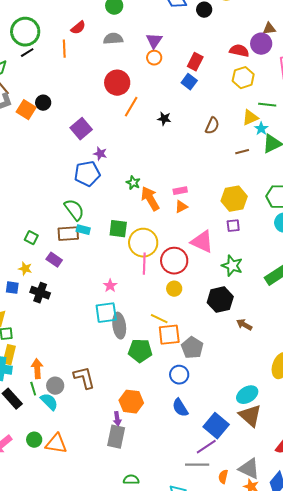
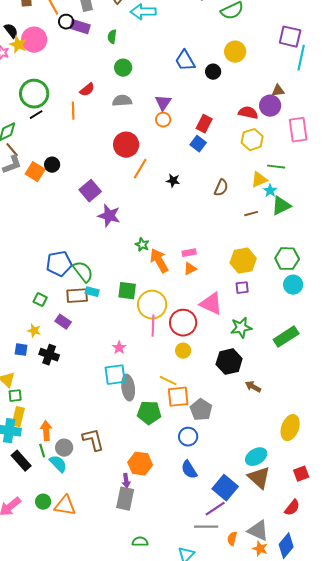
purple star: (100, 154) -> (109, 216), size x1.6
blue pentagon: (87, 174) -> (59, 264), moved
green star: (232, 266) -> (241, 328), turned -30

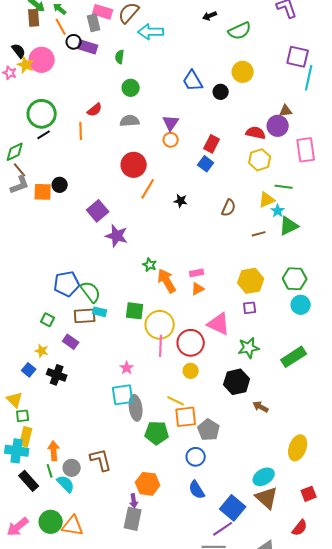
orange square: (35, 172) -> (43, 192), turned -30
blue square: (21, 350) -> (29, 370), turned 32
green circle: (43, 502) -> (51, 522), size x1.5

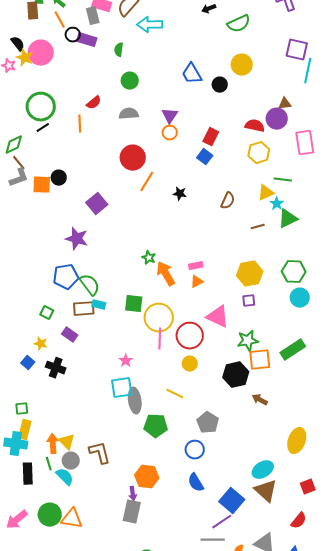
purple star: (117, 236) -> (77, 239), moved
yellow triangle: (15, 400) -> (67, 442), moved
orange square: (186, 417) -> (260, 360), moved
black rectangle: (29, 481) -> (28, 474), turned 40

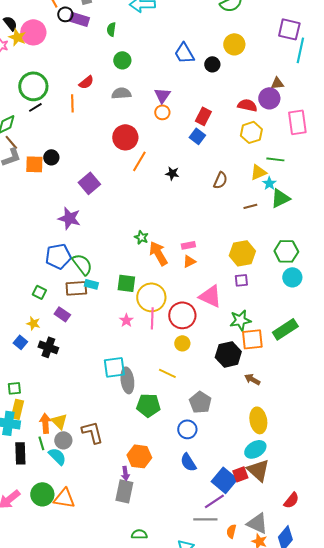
pink star: (126, 361) -> (126, 320), moved
yellow ellipse: (297, 441) -> (258, 420), moved, turned -30
red square: (308, 487) -> (240, 474), moved

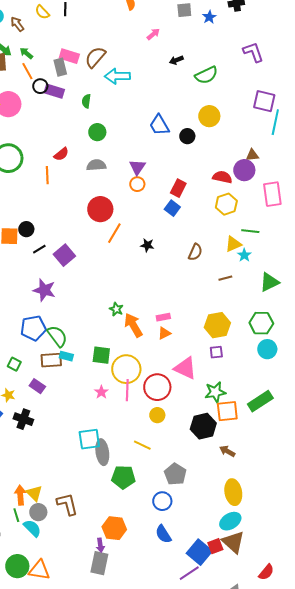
black line: (35, 107) -> (39, 249), moved
green triangle: (280, 198) -> (269, 282), moved

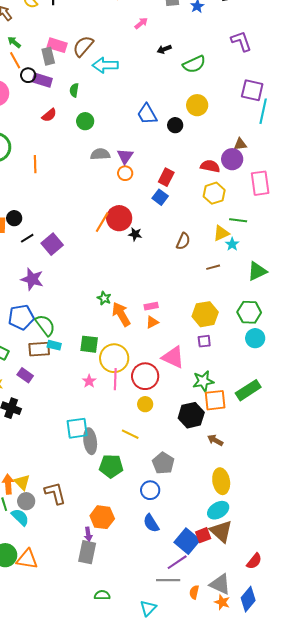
red semicircle: (61, 154) -> (49, 115), moved
gray semicircle: (96, 165) -> (100, 154), moved
red circle: (100, 209) -> (119, 218), moved

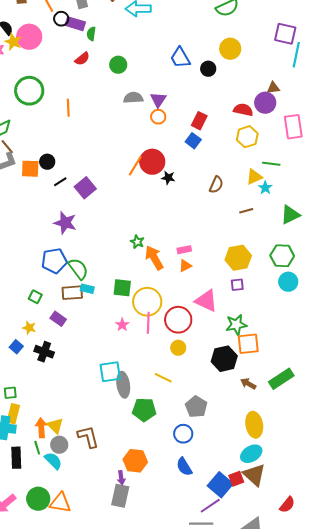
green semicircle: (74, 90) -> (91, 34), moved
green rectangle: (248, 390) -> (281, 379), moved

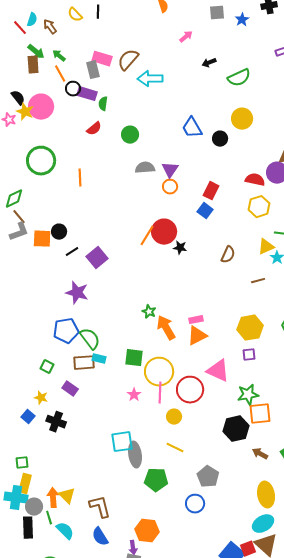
orange triangle: (185, 266) -> (197, 336), size x1.5
yellow circle: (178, 348) -> (174, 417), moved
gray circle: (59, 445) -> (34, 507), moved
blue semicircle: (184, 467) -> (100, 537), moved

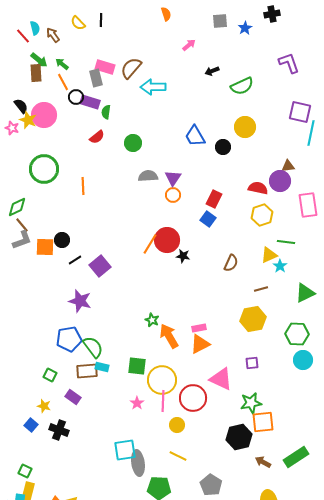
cyan semicircle: (32, 20) -> (35, 28), turned -32
yellow hexagon: (250, 328) -> (253, 319), moved
green square: (22, 463) -> (25, 471), turned 32

